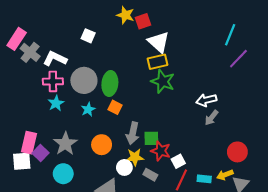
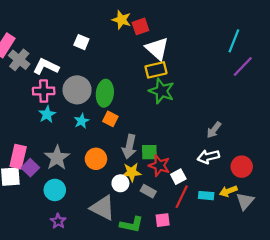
white arrow: (206, 100) -> (208, 157), moved

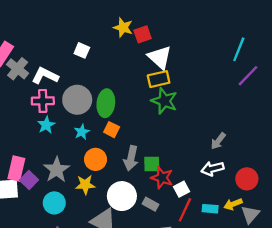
orange circle: (96, 159) -> (96, 159), moved
yellow star: (132, 172) -> (85, 185), moved
white circle: (120, 183) -> (122, 196), size x1.6

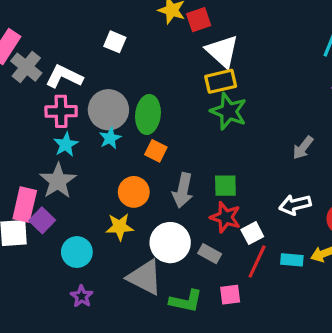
cyan star: (82, 132) -> (110, 138), moved
gray arrow: (218, 141) -> (303, 148), moved
green square: (152, 164) -> (225, 186), moved
gray star: (57, 170) -> (58, 181), moved

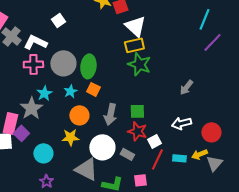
white square: (115, 42) -> (58, 20), moved, turned 32
cyan star: (110, 138) -> (70, 91), moved
cyan star: (66, 145) -> (44, 93), moved

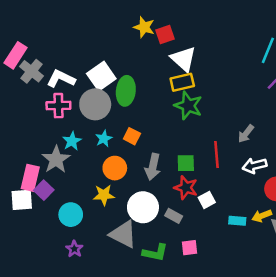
white square: (58, 20) -> (101, 76), moved, size x1.6
green ellipse: (88, 66) -> (126, 91), moved
white arrow: (181, 123) -> (254, 166), moved
red line: (157, 159) -> (216, 155), moved, turned -30

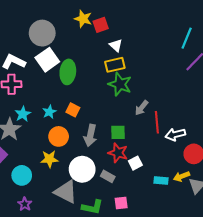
white triangle: (183, 59) -> (116, 45), size x0.6
gray circle: (95, 104) -> (42, 33), moved
gray arrow: (246, 134) -> (142, 108), moved
red line: (216, 155) -> (157, 122), moved

